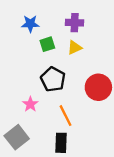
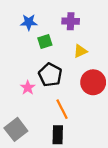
yellow triangle: (75, 48) -> (80, 51), moved
pink star: (30, 104) -> (28, 88), moved

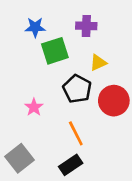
green square: (45, 42) -> (55, 51), size x1.5
black pentagon: (50, 75) -> (77, 89), moved
black rectangle: (58, 135) -> (71, 165), turned 54

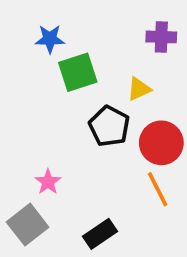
purple cross: (86, 26) -> (161, 37), moved
pink star: (34, 107) -> (48, 182), moved
orange line: (76, 133) -> (158, 189), moved

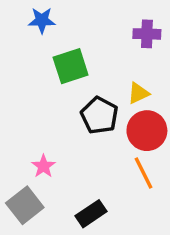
blue star: (50, 39) -> (42, 20), moved
yellow triangle: (139, 89) -> (138, 93), moved

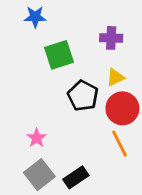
purple cross: (147, 34) -> (111, 38), moved
gray square: (25, 205) -> (39, 175), moved

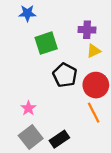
yellow triangle: (115, 77) -> (94, 51), moved

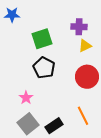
blue star: (27, 13) -> (12, 15), moved
black pentagon: (65, 75) -> (44, 68), moved
orange line: (94, 113) -> (83, 116), moved

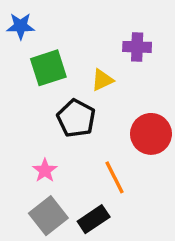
green square: (42, 39) -> (48, 68), moved
yellow triangle: (85, 46) -> (102, 80), moved
orange line: (83, 116) -> (114, 177), moved

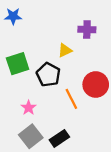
green square: (48, 68) -> (18, 64), moved
orange line: (114, 177) -> (71, 99), moved

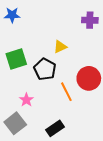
purple cross: (87, 29) -> (90, 20), moved
gray square: (31, 136) -> (15, 123), moved

